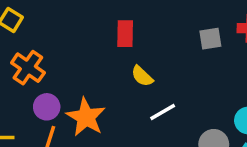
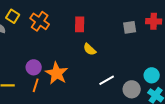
orange cross: (28, 68) -> (40, 21), moved
white line: (163, 112) -> (107, 80), moved

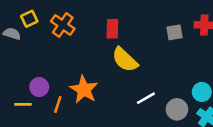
yellow square: (13, 16) -> (29, 19), turned 32
yellow semicircle: (90, 49) -> (125, 60), size x1.6
purple circle: (34, 67) -> (39, 87), moved

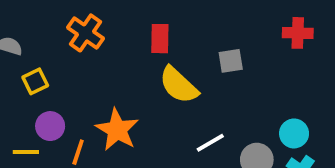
yellow square: (29, 19) -> (35, 81), moved
gray square: (174, 32) -> (231, 61), moved

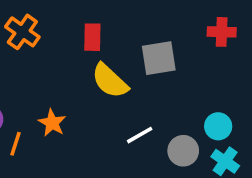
gray square: (231, 61) -> (159, 58), size x1.5
orange star: (117, 130) -> (52, 123), size x0.7

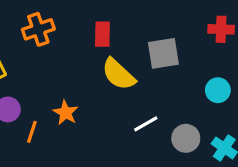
orange cross: (22, 32) -> (38, 29), turned 36
cyan circle: (218, 126) -> (218, 90), moved

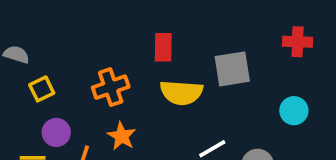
orange cross: (38, 29) -> (111, 87), moved
yellow semicircle: (118, 74) -> (181, 93), turned -39

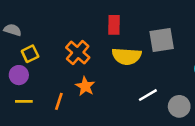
orange cross: (111, 87) -> (78, 52), turned -30
purple circle: (56, 132) -> (19, 75), moved

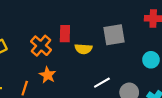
red rectangle: (114, 25) -> (65, 34), moved
yellow semicircle: (127, 56) -> (83, 49), size x0.7

